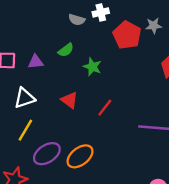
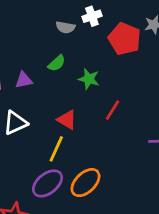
red line: (105, 108) -> (112, 110), moved
yellow line: (25, 130) -> (56, 149), moved

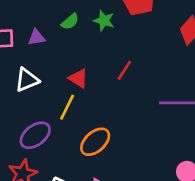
green star: (89, 79) -> (104, 21), moved
purple ellipse: (47, 183) -> (35, 135), moved

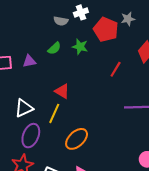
red line: (124, 70) -> (116, 69), moved
white triangle: (27, 80) -> (24, 108), moved
purple ellipse: (35, 135) -> (31, 136), turned -30

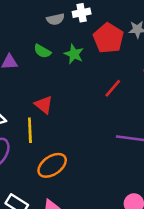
gray semicircle: (61, 21) -> (55, 19), turned -32
green semicircle: (54, 48) -> (42, 51), turned 64
yellow line: (54, 113) -> (30, 130), turned -36

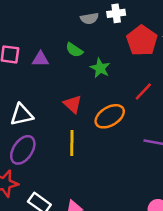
green star: (74, 54) -> (100, 68), moved
yellow line: (30, 130) -> (72, 143), moved
orange ellipse: (52, 165) -> (110, 116), moved

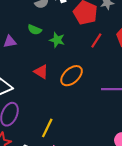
red line: (143, 92) -> (96, 40), moved
yellow line: (72, 143) -> (47, 128), moved, turned 36

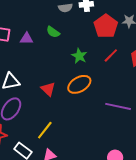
green star: (57, 40) -> (79, 56), moved
red triangle: (41, 72) -> (48, 89), moved

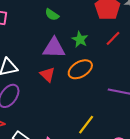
purple triangle: (26, 39) -> (54, 48), moved, size x1.6
yellow line: (45, 130) -> (86, 125), moved

